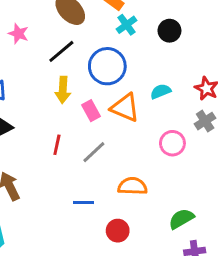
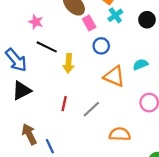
black line: (61, 51) -> (47, 47), moved, turned 66
blue circle: (107, 66) -> (101, 46), size x0.6
pink rectangle: (91, 111) -> (89, 23), moved
blue line: (84, 202) -> (50, 146), moved, turned 64

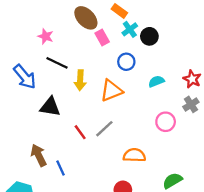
black circle: (147, 20) -> (149, 36), moved
blue circle: (101, 46) -> (126, 62), moved
orange triangle: (114, 76) -> (111, 91), moved, turned -45
black triangle: (22, 91) -> (50, 107), moved, turned 36
red line: (64, 104) -> (80, 132), moved, turned -48

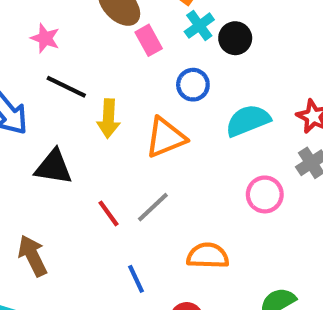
cyan semicircle: (156, 81) -> (248, 121), size x1.5
blue line: (61, 168) -> (136, 279), moved

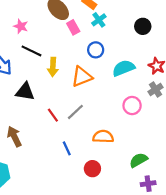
black circle: (235, 38) -> (143, 26), moved

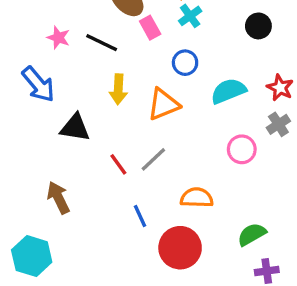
pink star: (21, 26) -> (58, 38), moved
black line: (31, 51) -> (102, 43), moved
red circle: (92, 169) -> (180, 248), size x1.6

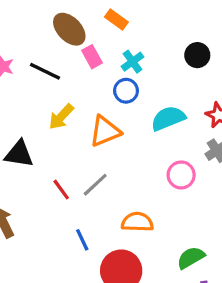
cyan cross: (190, 16) -> (132, 62), moved
yellow arrow: (118, 89) -> (61, 117), turned 40

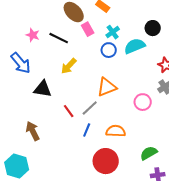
cyan semicircle: (168, 118) -> (135, 46), moved
orange triangle: (105, 131) -> (107, 87), moved
blue line: (82, 240) -> (87, 130), moved, turned 48

